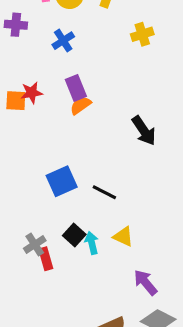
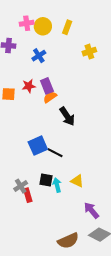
red star: (32, 93) -> (29, 86), moved
black arrow: (144, 131) -> (67, 116), moved
black line: (104, 192) -> (55, 153), moved
black square: (74, 235) -> (46, 180), turned -32

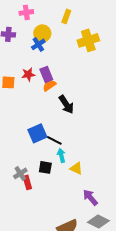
yellow circle: (43, 26) -> (42, 33), moved
yellow cross: (89, 52) -> (88, 40), size x1.5
cyan arrow: (57, 185) -> (61, 155), moved

